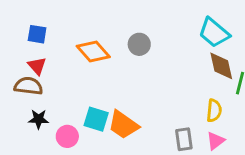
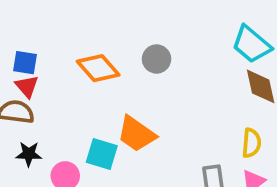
blue square: (37, 34) -> (25, 63), moved
orange trapezoid: (123, 125) -> (136, 134), moved

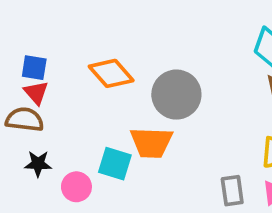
gray circle: (157, 59) -> (176, 95), moved, size x1.6
orange trapezoid: (136, 134) -> (151, 143), turned -33

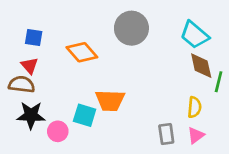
blue square: (34, 68) -> (34, 38), moved
gray circle: (176, 95) -> (131, 28), moved
black star: (38, 164) -> (31, 115), size x1.5

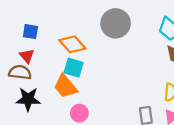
orange trapezoid: (110, 101) -> (65, 86), moved, turned 48
cyan square: (85, 115) -> (74, 68), moved
pink circle: (58, 131) -> (79, 113), moved

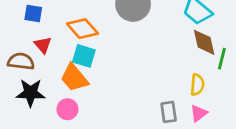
red triangle: (27, 56) -> (43, 45), moved
pink circle: (79, 113) -> (67, 109), moved

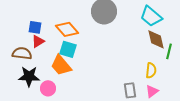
blue square: (33, 14) -> (35, 27), moved
red triangle: (43, 45) -> (38, 41), turned 40
pink circle: (67, 109) -> (48, 88), moved

